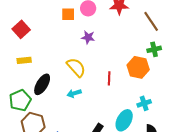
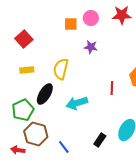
yellow semicircle: (76, 67) -> (61, 69), moved, turned -125
cyan arrow: (74, 93) -> (77, 103), size x1.5

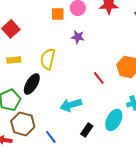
red line: (112, 88) -> (99, 78), turned -40
cyan arrow: (77, 103) -> (71, 105), moved

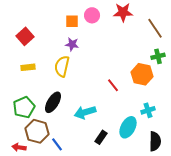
purple star: (78, 37) -> (72, 44), moved
black ellipse: (32, 84) -> (53, 102), moved
blue line: (51, 137) -> (57, 144), moved

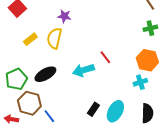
yellow rectangle: (28, 67) -> (30, 39), moved, turned -32
orange hexagon: (142, 74) -> (147, 60), moved
black ellipse: (53, 102) -> (45, 74), turned 30
cyan arrow: (85, 112) -> (83, 70), moved
cyan ellipse: (128, 127) -> (115, 111), moved

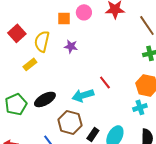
purple star: (64, 16) -> (71, 46), moved
yellow semicircle: (54, 38) -> (42, 41), moved
brown hexagon: (29, 103) -> (70, 122), moved

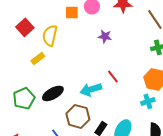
purple star: (71, 46) -> (105, 36), moved

